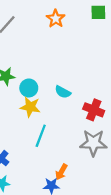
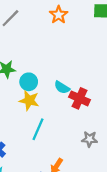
red cross: (94, 110) -> (79, 98), moved
gray star: (93, 143) -> (90, 139), size x0.6

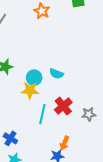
cyan circle: (29, 82) -> (34, 78), moved
red cross: (79, 98) -> (63, 106), moved, turned 36

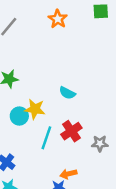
cyan circle: (34, 78) -> (19, 116), moved
orange arrow: (64, 143) -> (68, 174), turned 48

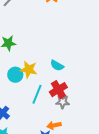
cyan semicircle: (67, 93) -> (57, 65), moved
gray star: (100, 143) -> (63, 102), moved

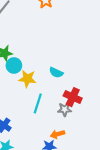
cyan circle: (15, 75) -> (14, 65), moved
red cross: (58, 90) -> (73, 97), moved, turned -30

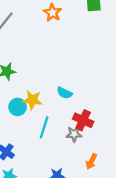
cyan circle: (14, 65) -> (18, 107), moved
orange arrow: (57, 134) -> (91, 162), moved, turned -48

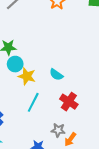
cyan circle: (18, 107) -> (15, 64), moved
gray star: (74, 134) -> (58, 130), moved

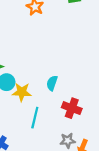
cyan semicircle: (56, 75) -> (52, 83), turned 88

